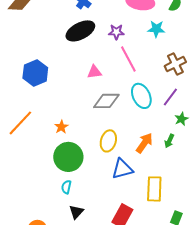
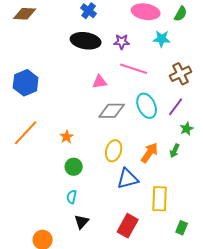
black ellipse: (80, 31) -> (86, 41), turned 36
pink line: (128, 59) -> (134, 69), turned -44
blue hexagon: (35, 73) -> (26, 83), moved
green circle: (68, 157) -> (74, 167), size x0.6

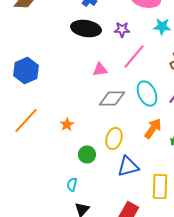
pink line: (134, 69) -> (134, 56), turned -68
orange arrow: (150, 153) -> (153, 128), moved
green circle: (74, 167) -> (87, 154), moved

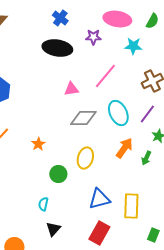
purple star: (122, 30) -> (93, 37), moved
blue triangle: (128, 166) -> (99, 199), moved

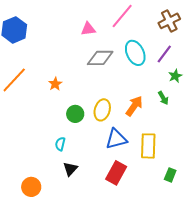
orange arrow: (124, 148) -> (134, 106), moved
yellow ellipse: (85, 158) -> (102, 110), moved
green arrow: (146, 158) -> (163, 98), turned -56

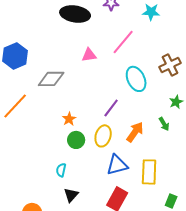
brown cross: (169, 21) -> (170, 65), moved
purple line: (164, 54) -> (111, 108), moved
gray diamond: (100, 58) -> (51, 79), moved
orange star: (55, 84) -> (69, 119), moved

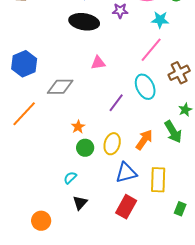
pink line: (123, 42) -> (151, 50), moved
purple line: (111, 108) -> (116, 103), moved
green arrow: (164, 124) -> (173, 132), size x1.6
cyan semicircle: (61, 170) -> (70, 178), turned 32

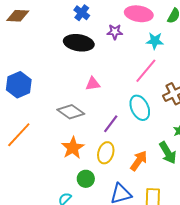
gray diamond: (60, 87) -> (71, 112), moved, turned 36
orange star: (78, 127) -> (73, 148), size x1.6
yellow ellipse: (112, 144) -> (106, 153), moved
green circle: (85, 148) -> (86, 179), moved

